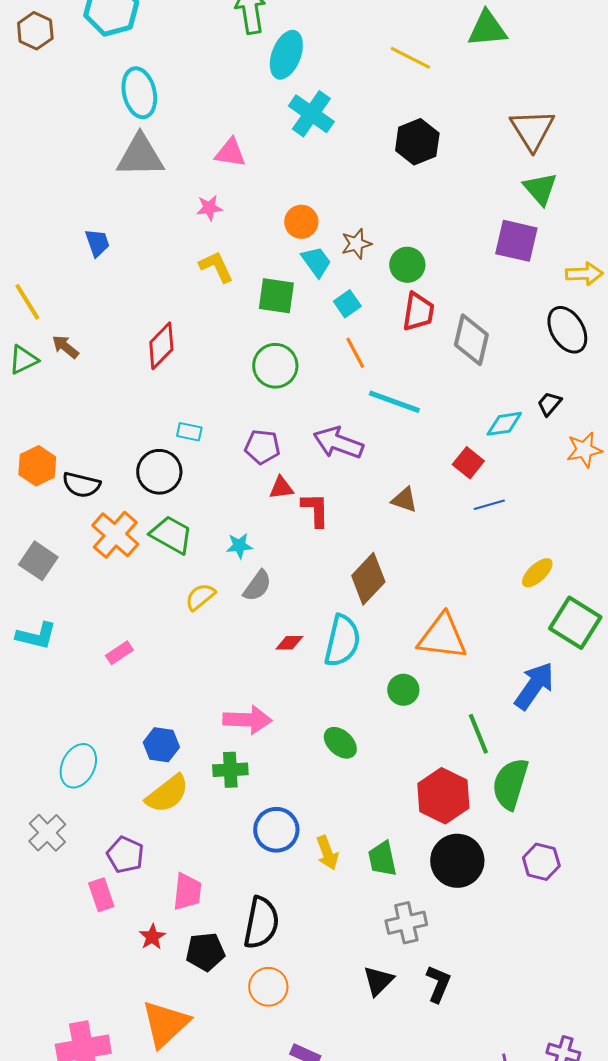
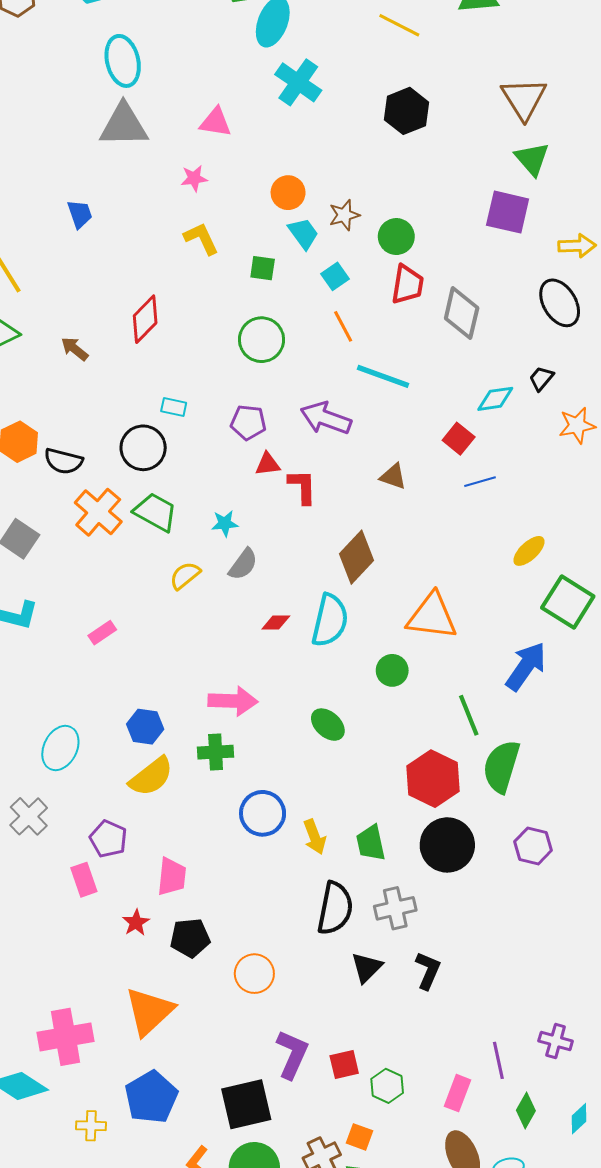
green square: (276, 296) -> (263, 268), size x0.7
brown arrow: (65, 347) -> (75, 349), moved
black semicircle: (261, 923) -> (335, 908), moved

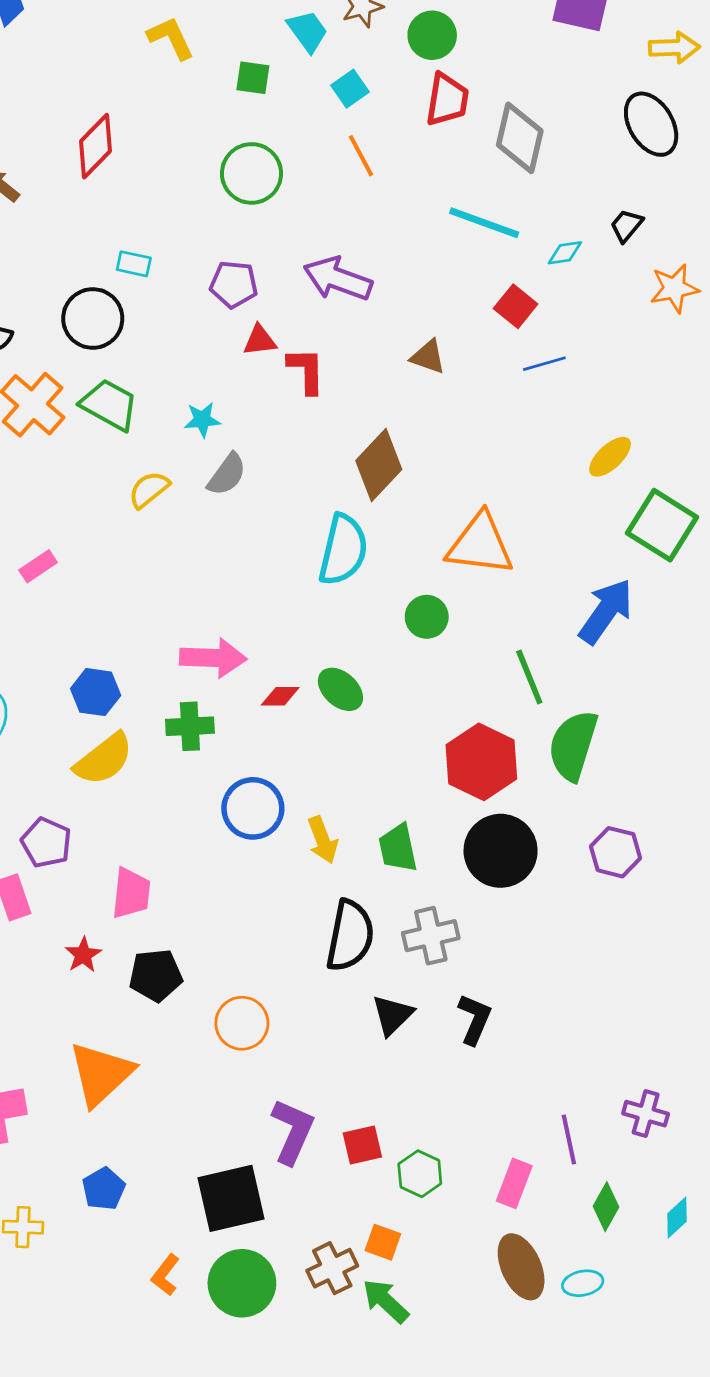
cyan line: (383, 376) -> (484, 223), moved
cyan diamond: (495, 399) -> (565, 253), size x0.7
red diamond: (276, 622) -> (280, 696), moved
blue pentagon: (151, 1097) -> (104, 1189), size x0.6

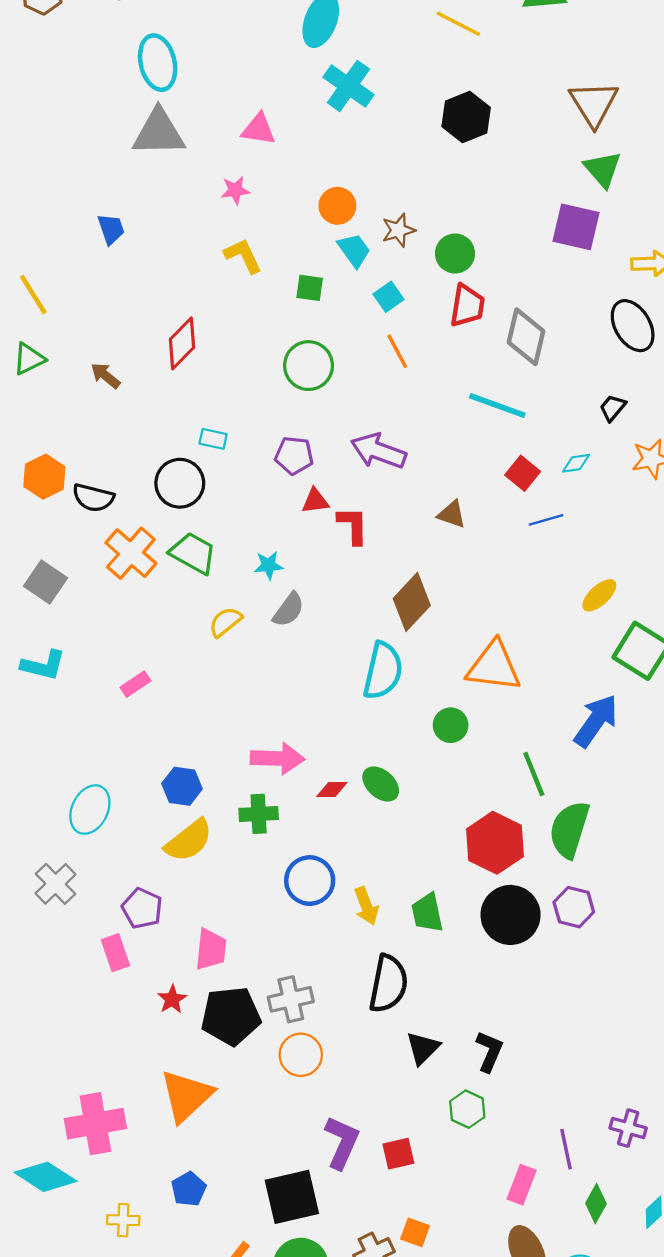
cyan diamond: (565, 253) -> (576, 463), moved
purple hexagon: (616, 852) -> (574, 907), moved
gray cross: (431, 936) -> (291, 999), moved
black pentagon: (156, 975) -> (231, 1016), size x1.4
green hexagon: (420, 1174) -> (467, 1109), moved

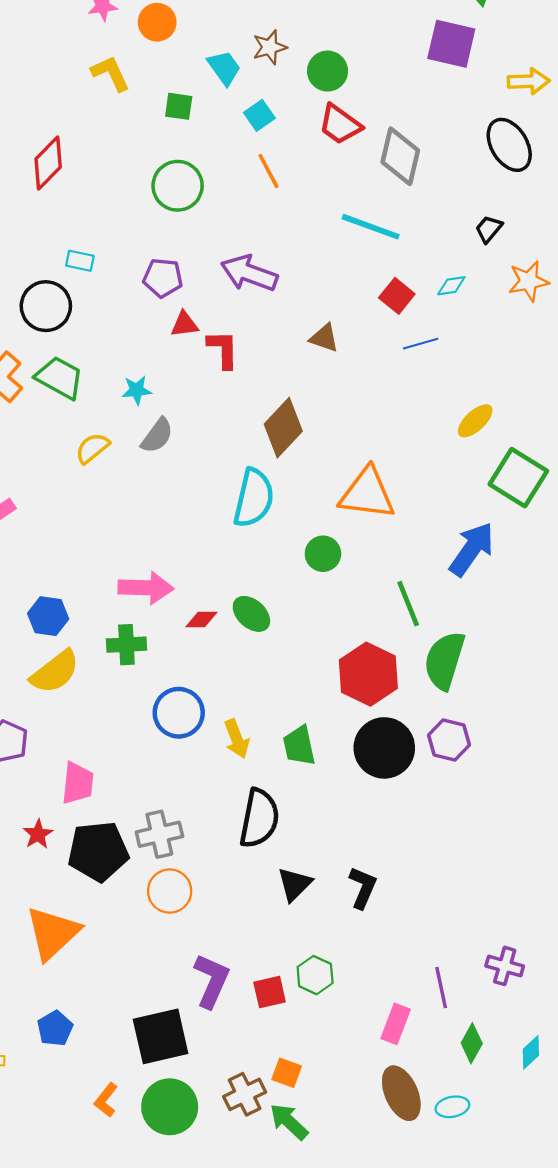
orange circle: (337, 206) -> (157, 22), moved
red trapezoid: (467, 306) -> (340, 124), turned 117
green hexagon: (467, 1109) -> (315, 975), moved

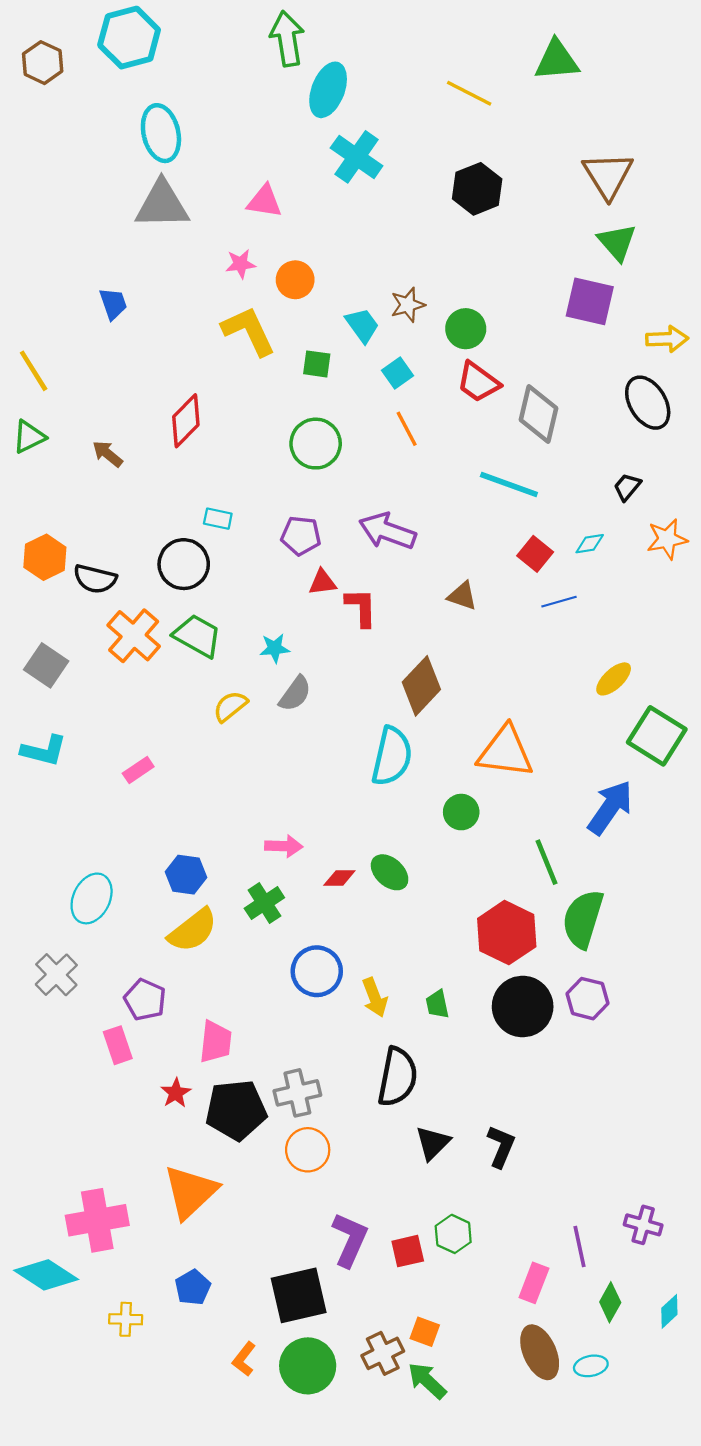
yellow L-shape: (111, 73) -> (249, 331), size x1.4
pink arrow: (146, 588) -> (284, 846), size x0.7
green cross: (126, 645) -> (264, 903), turned -30
green trapezoid: (299, 746) -> (437, 1004), size x0.7

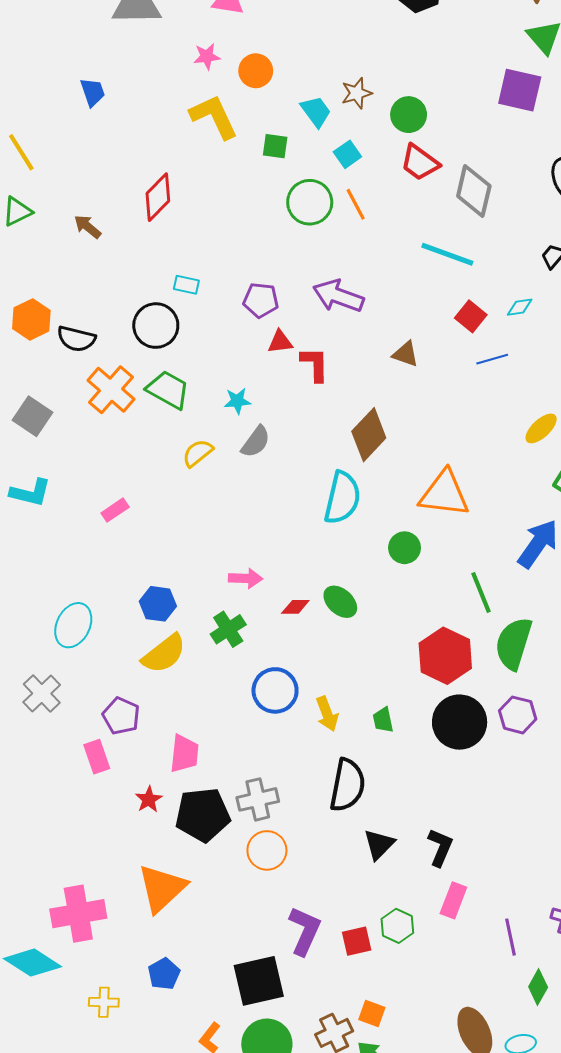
green circle: (316, 444) -> (310, 202), moved
pink rectangle: (534, 1283) -> (453, 900), moved

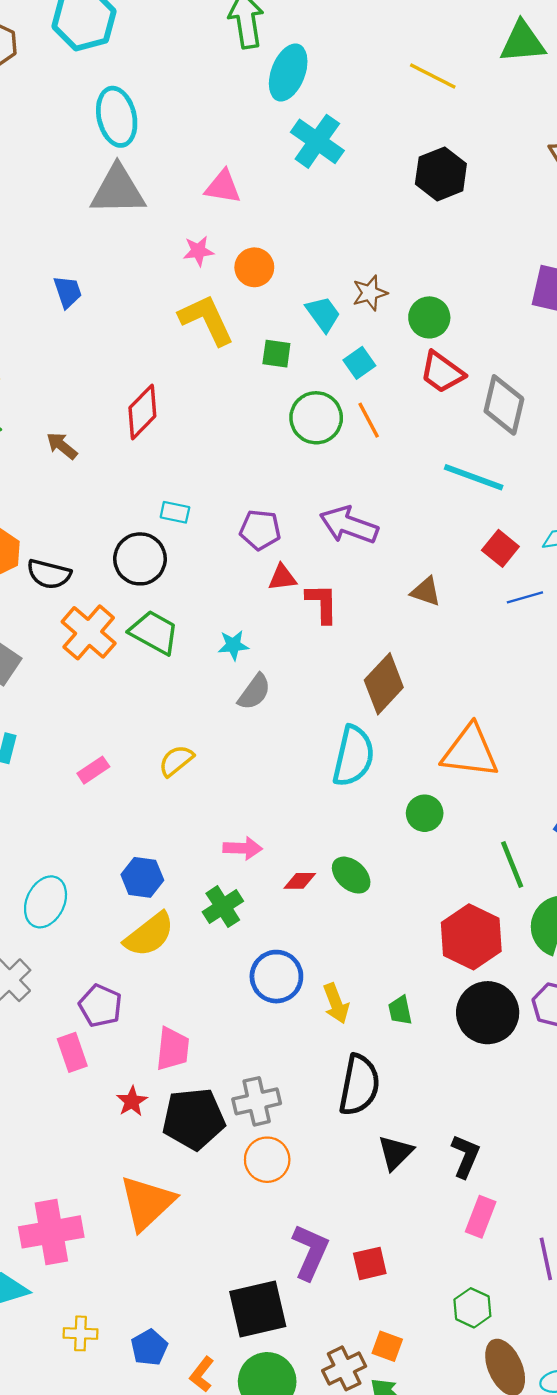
yellow semicircle: (198, 453) -> (176, 761), moved
green hexagon: (397, 926) -> (472, 1308), moved
blue pentagon: (164, 974) -> (149, 1347), moved

